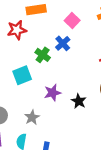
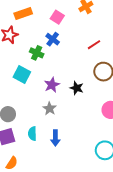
cyan square: (22, 75) -> (22, 74), turned -30
gray star: (32, 117) -> (50, 109), moved

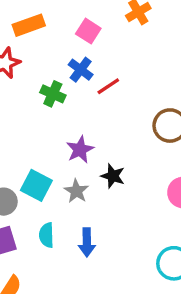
red line: (94, 45) -> (108, 86), moved
cyan square: (22, 74) -> (36, 185), moved
black star: (77, 88) -> (113, 176), moved

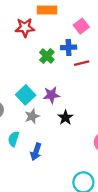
blue cross: (81, 70) -> (69, 47), turned 32
cyan square: (36, 185) -> (26, 95), moved
gray star: (76, 191) -> (32, 116), moved

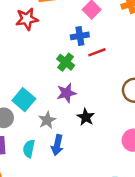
green cross: (47, 56) -> (66, 62), moved
cyan square: (26, 95) -> (24, 100), moved
blue arrow: (36, 152) -> (57, 145), moved

